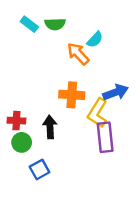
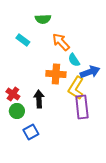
cyan rectangle: (29, 24) -> (23, 40), moved
cyan semicircle: (95, 40) -> (74, 60), moved, turned 104
red cross: (16, 121) -> (13, 94), turned 32

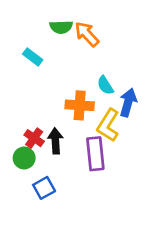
orange arrow: (61, 42) -> (87, 34), moved
blue arrow: (90, 72) -> (128, 102), turned -54
red cross: (13, 94) -> (34, 138), moved
purple rectangle: (82, 107) -> (95, 154), moved

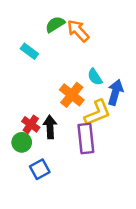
green semicircle: (61, 27) -> (55, 24), turned 150
orange cross: (80, 105) -> (72, 95), turned 35
yellow L-shape: (108, 125) -> (97, 113), turned -144

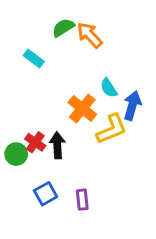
purple rectangle: (86, 138) -> (82, 200), moved, size x0.6
green circle: (22, 142) -> (16, 154), moved

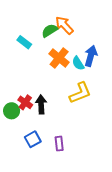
green semicircle: (63, 28) -> (50, 31), moved
blue arrow: (132, 106) -> (91, 56), moved
orange cross: (82, 108) -> (59, 58), moved

